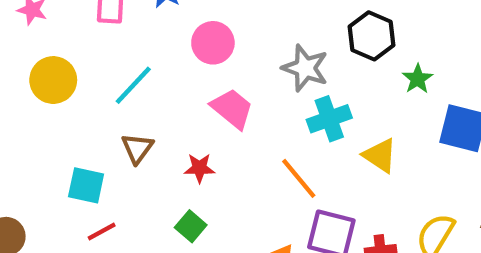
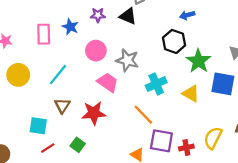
gray star: (305, 68) -> (127, 60), moved
green star: (418, 79) -> (198, 61), size x1.6
yellow triangle: (380, 155) -> (191, 94), moved
red star: (199, 168) -> (94, 113), size x1.6
green square: (191, 226) -> (78, 145), moved

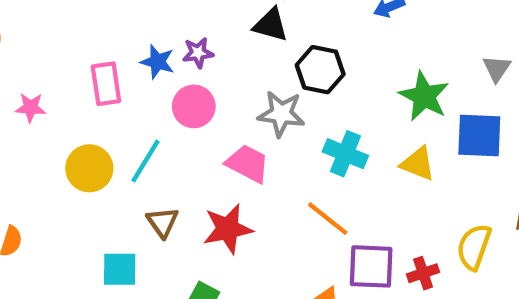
purple star: (98, 15) -> (198, 53), moved
black hexagon: (174, 41) -> (320, 70), moved
pink circle: (96, 51) -> (194, 106), moved
yellow circle: (18, 75) -> (89, 168), moved
cyan cross: (156, 84) -> (345, 154), turned -36

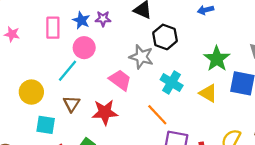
pink circle: (194, 106) -> (84, 48), moved
yellow circle: (89, 168) -> (31, 92), moved

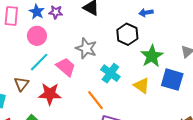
black hexagon: (165, 37) -> (127, 34), moved
cyan line: (67, 71) -> (39, 62), moved

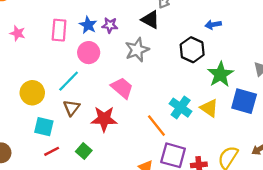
gray star: (86, 48) -> (137, 50), moved, turned 30
cyan line: (39, 62) -> (69, 81), moved
cyan cross: (110, 73) -> (181, 108), moved

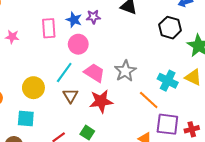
gray star: (137, 50) -> (125, 71), moved
pink trapezoid: (122, 88) -> (94, 73), moved
cyan square: (44, 127) -> (26, 118), moved

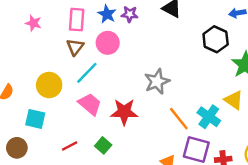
pink trapezoid: (94, 73) -> (90, 104), moved
cyan cross: (168, 81) -> (209, 117), moved
brown triangle: (70, 96) -> (75, 47), moved

